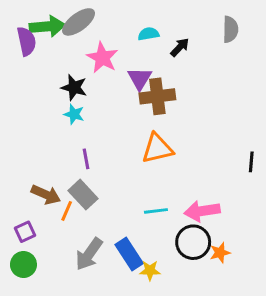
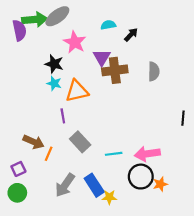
gray semicircle: (230, 29) -> (154, 71), moved
orange triangle: (157, 148) -> (77, 91), moved
gray rectangle: (83, 195) -> (80, 142), moved

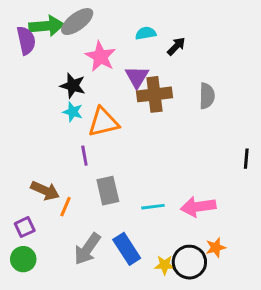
gray rectangle: (80, 142) -> (108, 191), turned 30
black circle: (141, 177) -> (189, 262), moved
yellow star: (109, 197) -> (165, 265), moved

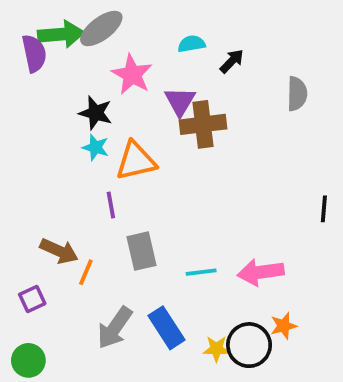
gray semicircle: (207, 96) -> (297, 94), moved
green circle: (23, 259) -> (28, 360), moved

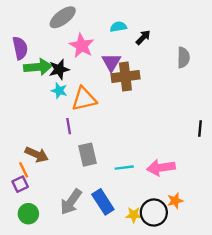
green arrow: (61, 34) -> (38, 67), moved
purple semicircle: (34, 53) -> (20, 48), moved
black star: (96, 113) -> (59, 69), turned -30
orange line: (86, 272) -> (24, 170), moved, turned -49
green circle: (28, 360) -> (28, 214), moved

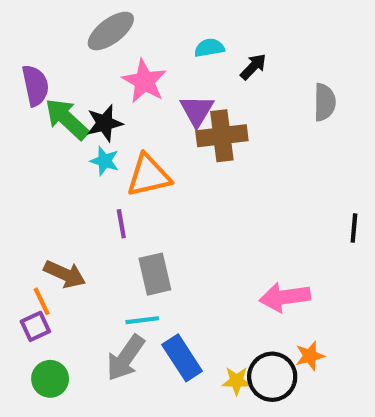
green arrow: (38, 67) -> (67, 119), turned -132
cyan line: (124, 168) -> (142, 320), moved

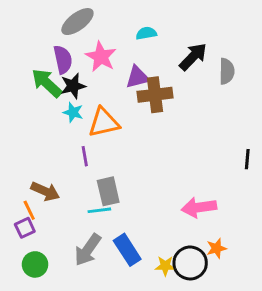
black arrow: (253, 67) -> (193, 57), moved, size x1.5
purple semicircle: (35, 85) -> (63, 60), moved
purple triangle: (197, 111) -> (137, 77), turned 45
cyan line: (142, 320) -> (99, 210), moved

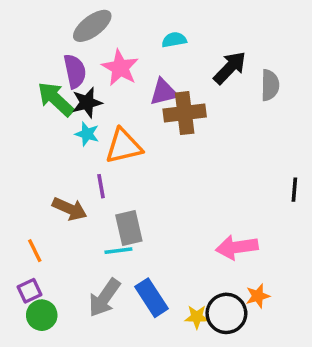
brown arrow: (45, 191) -> (70, 209), moved
purple square: (25, 228) -> (30, 291), moved

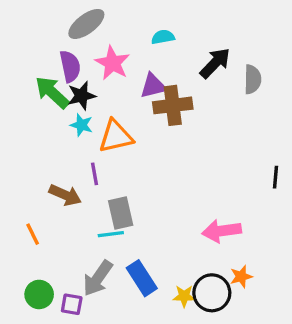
purple square: (30, 291) -> (72, 304), moved, turned 35

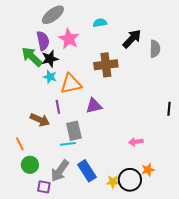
purple triangle: (153, 86) -> (94, 106), moved
pink arrow: (222, 231) -> (136, 142), size x0.6
green circle: (39, 294) -> (30, 165), moved

